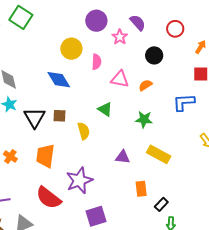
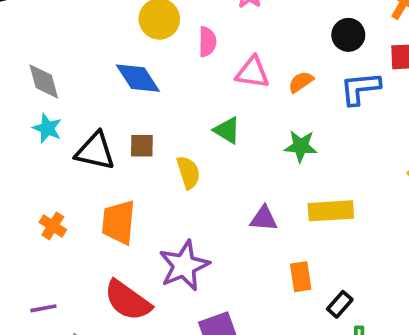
black circle: (154, 55) -> (348, 35), moved
blue L-shape: (184, 102) -> (360, 88), moved
black triangle: (34, 118) -> (95, 151), turned -45
yellow rectangle: (159, 154) -> (331, 211), turned -30

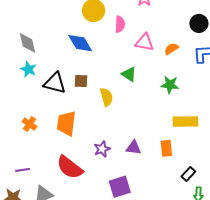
purple triangle: (264, 219) -> (134, 148), moved
purple star: (184, 266) -> (102, 149), size x0.6
orange rectangle: (301, 277) -> (166, 148), moved

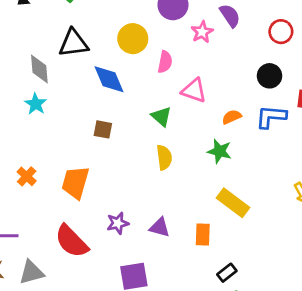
orange semicircle: (171, 49) -> (232, 117), moved
green triangle: (129, 74) -> (161, 116), moved
black triangle: (55, 83) -> (73, 43), moved, turned -30
yellow semicircle: (106, 97) -> (164, 157), moved
yellow rectangle: (185, 122) -> (233, 203), turned 30

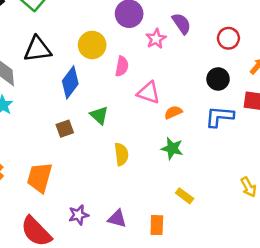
blue diamond: (109, 79) -> (70, 82), turned 60
green triangle: (161, 116) -> (99, 115), moved
orange semicircle: (232, 117) -> (173, 112), moved
brown square: (103, 129) -> (65, 129), turned -30
yellow rectangle: (233, 203) -> (185, 196), size x0.6

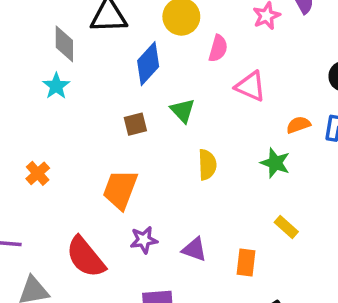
orange semicircle: (173, 112) -> (298, 125), moved
orange trapezoid: (40, 177) -> (120, 189), moved

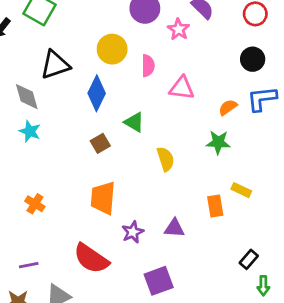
orange rectangle: (246, 263) -> (215, 206), moved

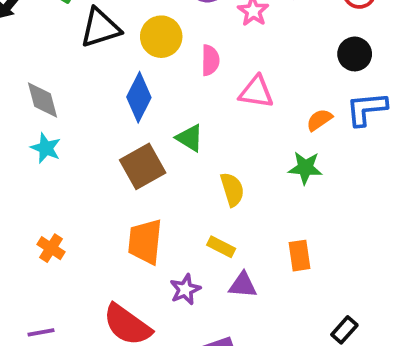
black triangle: (55, 65) -> (100, 28), moved
brown square: (100, 143) -> (143, 166), size x1.6
yellow rectangle: (241, 190) -> (221, 247), moved

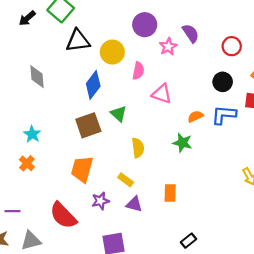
cyan star: (46, 148) -> (32, 134), moved

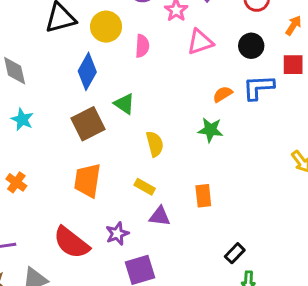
pink triangle: (162, 94) -> (200, 42), moved, turned -30
cyan star: (32, 134) -> (22, 119), moved
purple star: (100, 201) -> (117, 234), moved

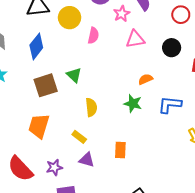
blue diamond: (87, 71) -> (36, 46), moved
blue L-shape: (258, 87) -> (170, 105), moved

